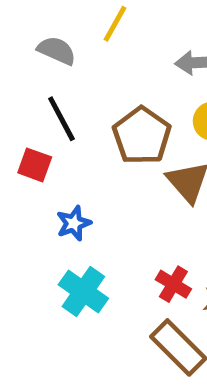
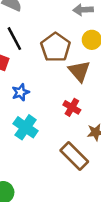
red cross: (173, 284) -> (72, 107), moved

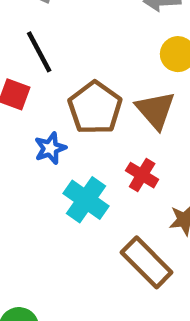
brown pentagon: (56, 47) -> (95, 108), moved
cyan cross: (26, 127) -> (86, 200), moved

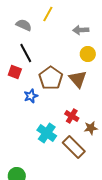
red cross: (142, 175) -> (72, 116), moved
cyan cross: (86, 200) -> (47, 133), moved

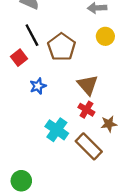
red square: (15, 72) -> (19, 58), turned 32
brown pentagon: (51, 78) -> (62, 47), moved
brown triangle: (78, 79) -> (88, 85), moved

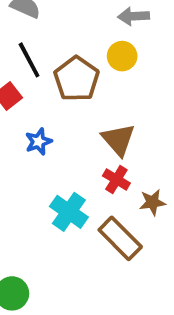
yellow circle: (105, 36) -> (122, 56), moved

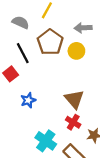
brown pentagon: (77, 79) -> (50, 42), moved

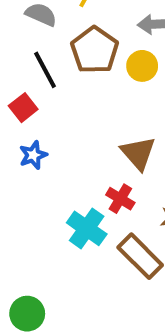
blue star: (28, 100) -> (33, 155), moved
red cross: (73, 122) -> (120, 199), moved

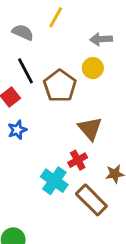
brown pentagon: (95, 50) -> (60, 86), moved
red cross: (120, 199) -> (78, 160), turned 30

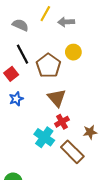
gray arrow: (101, 39) -> (66, 22), moved
brown triangle: (90, 129) -> (57, 98), moved

